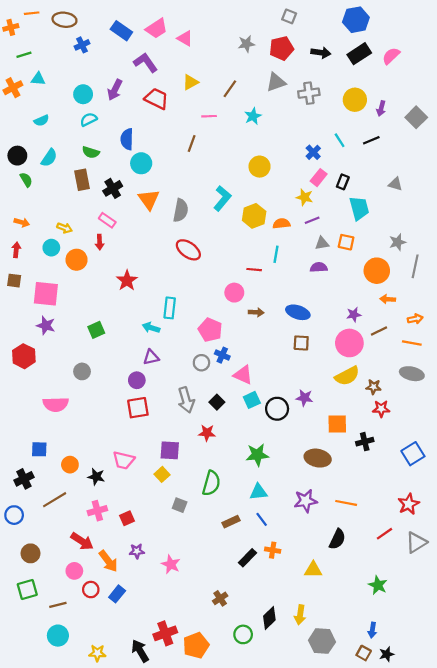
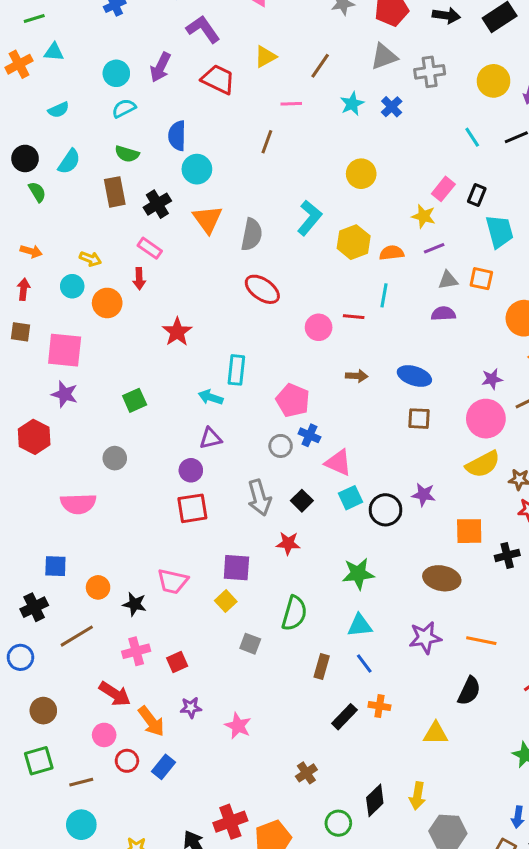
blue cross: (313, 152) -> (392, 107), moved
pink circle: (234, 293) -> (319, 327), moved
brown rectangle: (231, 522) -> (322, 666), turned -49

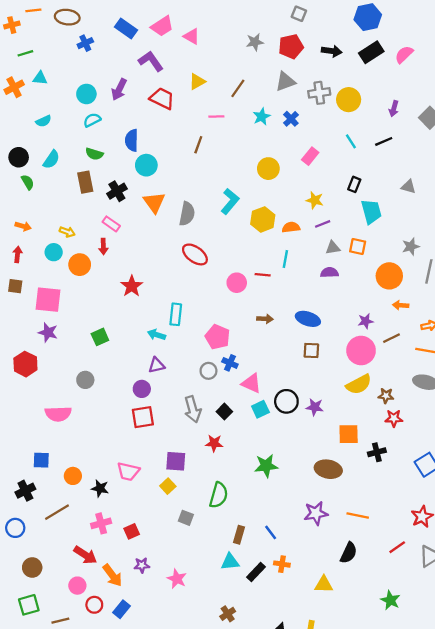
yellow circle: (494, 81) -> (349, 100), moved
pink rectangle: (443, 189) -> (310, 156), moved
black circle: (386, 510) -> (286, 401), moved
cyan triangle: (360, 625) -> (230, 562), moved

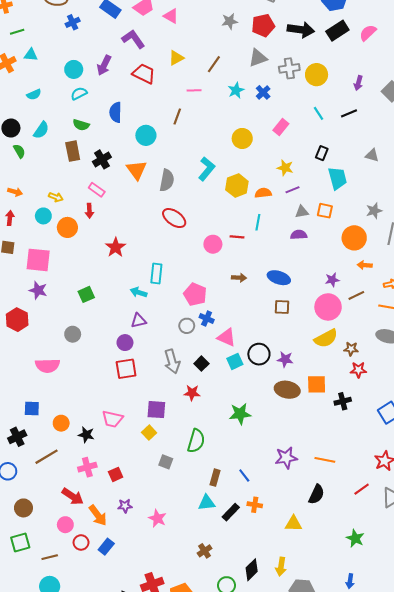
black arrow: (332, 51) -> (301, 30), size x1.4
cyan circle: (146, 165) -> (146, 135), moved
brown ellipse: (328, 469) -> (287, 390), moved

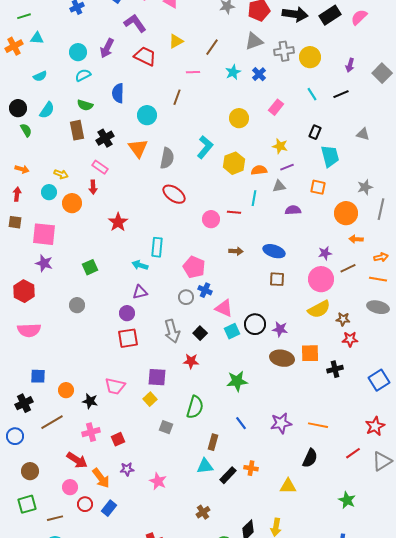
gray triangle: (302, 212) -> (279, 186), moved
pink semicircle: (48, 366) -> (29, 330), moved
blue line: (244, 475) -> (241, 423), moved

